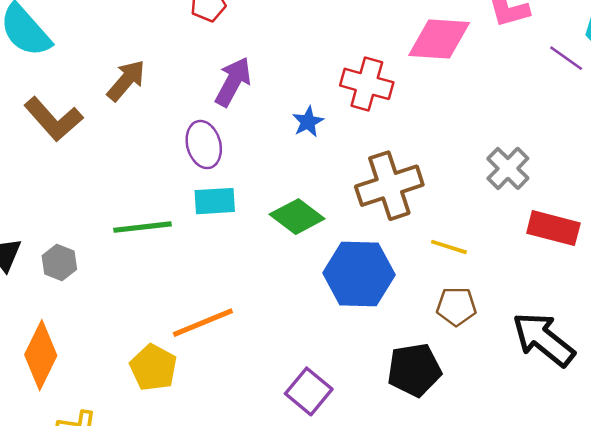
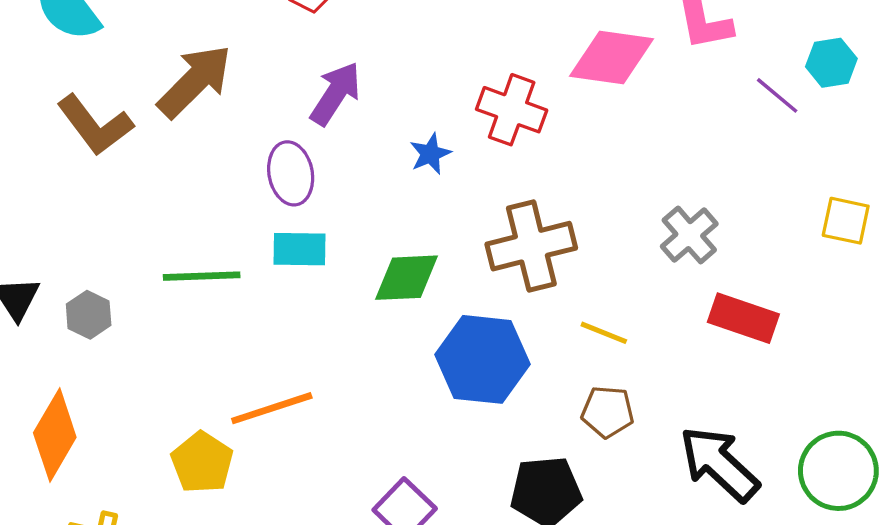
brown arrow: (126, 80) -> (195, 81), size x1.4
green diamond: (297, 217) -> (407, 278), turned -44

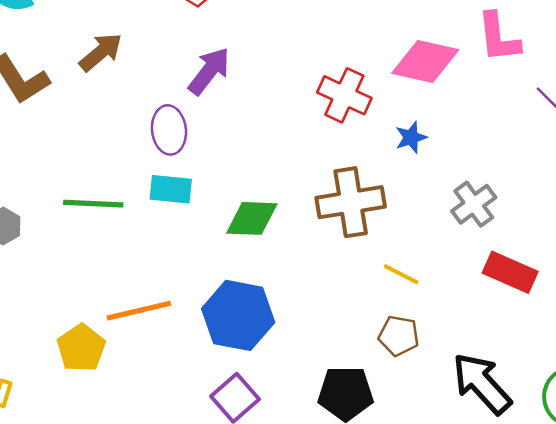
brown arrow: (195, 81) -> (101, 52), size x0.7
blue star: (430, 154) -> (411, 137), moved
blue hexagon: (482, 359) -> (238, 315), moved

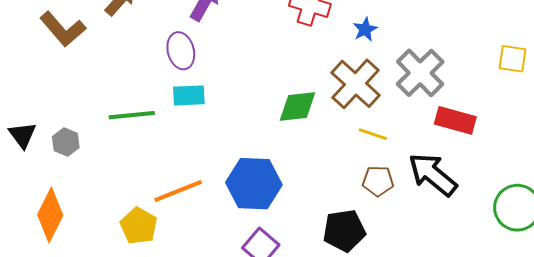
brown cross: (351, 202) -> (356, 84), moved, turned -30
gray cross: (474, 204) -> (420, 73), size x1.4
green diamond: (252, 218) -> (297, 107), moved
black arrow: (482, 384) -> (433, 174), moved

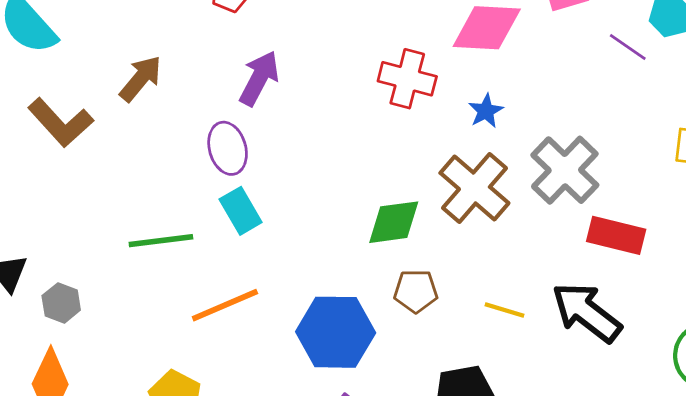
cyan rectangle: (189, 95) -> (241, 211), turned 64
yellow line: (373, 134) -> (505, 310), moved
gray hexagon: (66, 142) -> (61, 303), moved
brown pentagon: (378, 181) -> (416, 291), moved
orange line: (178, 191) -> (225, 305), moved

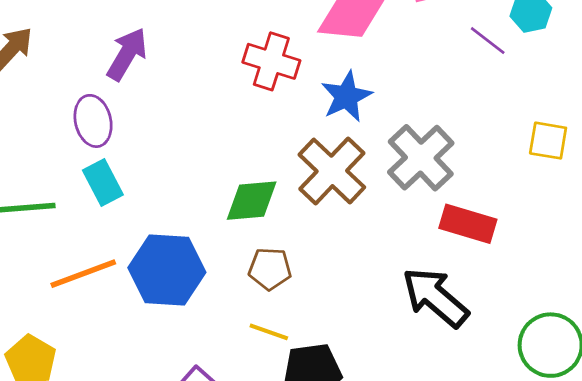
blue star: (486, 111) -> (346, 96), size x1.5
yellow line: (505, 310) -> (269, 332), moved
blue hexagon: (336, 332) -> (167, 270), moved

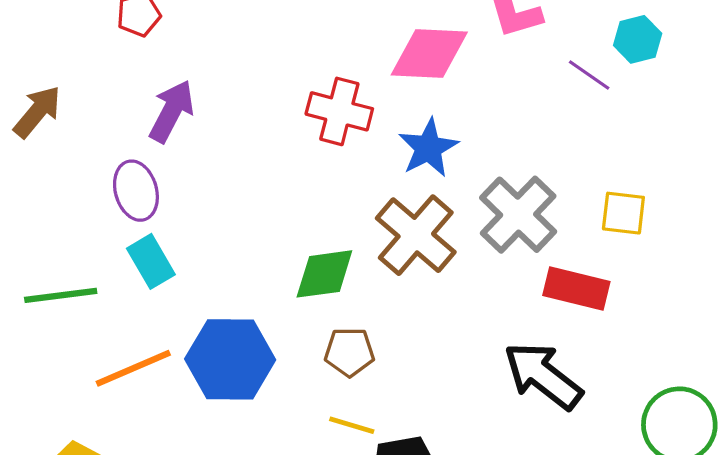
yellow square: (548, 141) -> (623, 213), moved

